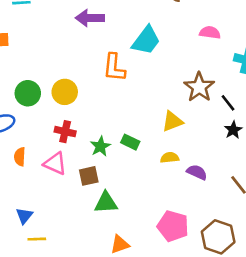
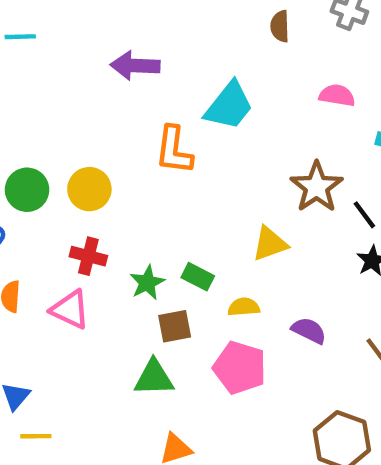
yellow semicircle: (170, 158) -> (244, 307), moved
brown square: (89, 176) -> (175, 326), moved
pink pentagon: (173, 226) -> (240, 368), moved

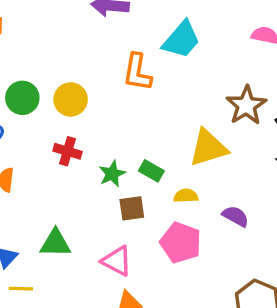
yellow triangle: (270, 244) -> (208, 148), size x1.4
pink triangle: (70, 310) -> (117, 261), moved
green triangle: (154, 378) -> (55, 243), moved

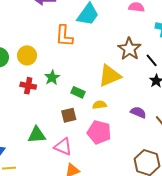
green star: (112, 174) -> (52, 77), moved
purple semicircle: (236, 216) -> (138, 112), moved
green triangle: (55, 243) -> (37, 135), moved

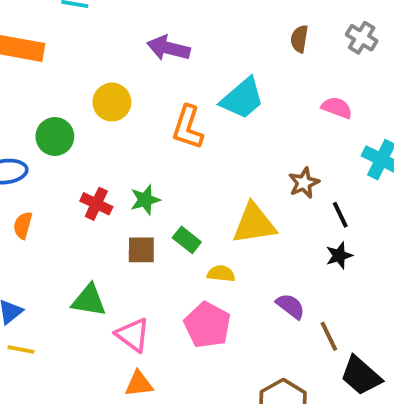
brown star: (129, 49) -> (304, 183), size x0.7
yellow circle: (27, 55) -> (112, 102), moved
brown square: (69, 115) -> (141, 250), moved

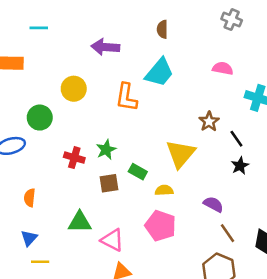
brown semicircle: (299, 39) -> (162, 29), moved
yellow triangle: (254, 224) -> (181, 154), turned -32
orange semicircle: (23, 225) -> (30, 198), moved
brown line: (329, 336) -> (227, 233), moved

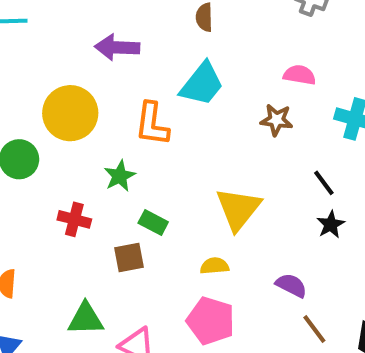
yellow circle: (74, 89) -> (70, 113), size x1.4
brown star: (209, 122) -> (276, 120), moved, turned -30
green star: (106, 150) -> (120, 176), moved
green rectangle: (138, 172) -> (153, 223), moved

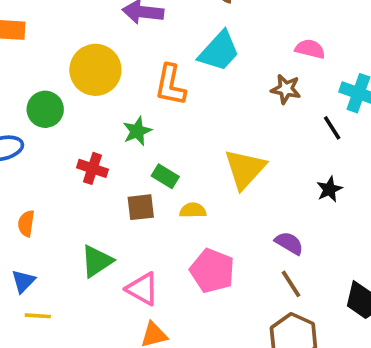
black line: (324, 183) -> (332, 128), moved
yellow semicircle: (215, 266) -> (193, 210), moved
green triangle: (86, 319) -> (97, 261), turned -36
brown line: (314, 329) -> (291, 284), moved

